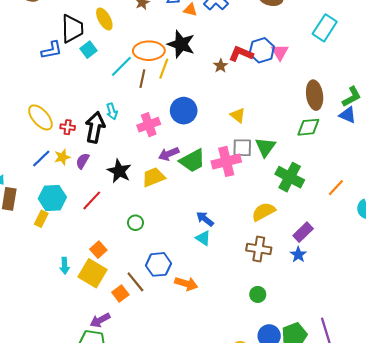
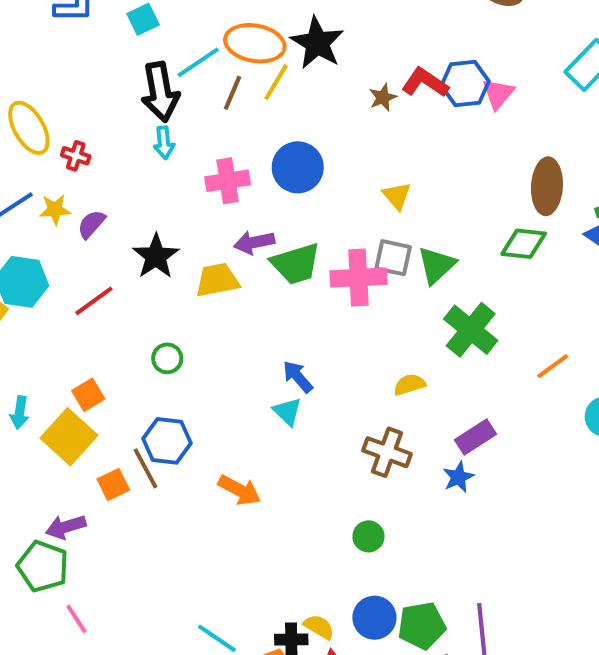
black arrow: (95, 127) -> (160, 92), moved, turned 148
yellow semicircle: (264, 212) -> (410, 385), size x0.7
blue hexagon: (158, 264) -> (167, 441), moved

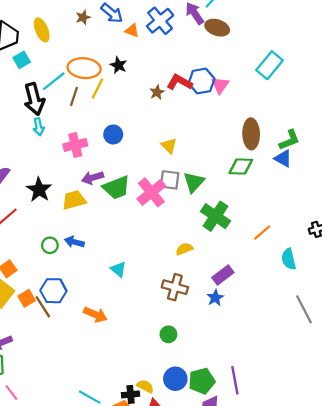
black star: (317, 43) -> (118, 65), size x0.6
blue circle: (298, 167) -> (113, 134), size x0.7
pink cross: (358, 278) -> (151, 192), turned -32
blue arrow: (298, 377) -> (74, 242), moved, turned -30
orange square: (113, 485) -> (27, 298), moved

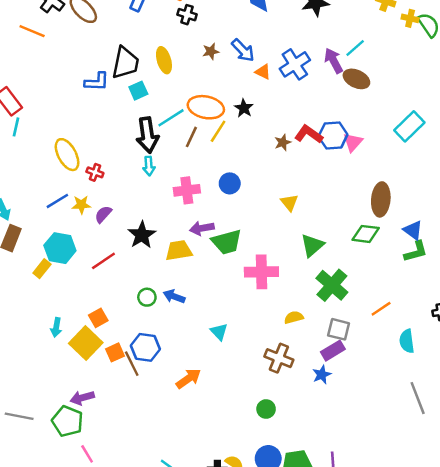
green L-shape: (289, 140) -> (416, 252), moved
gray square: (170, 180) -> (339, 329), moved
pink cross: (151, 192) -> (261, 272), moved, turned 32
orange arrow: (95, 315) -> (188, 379), turned -65

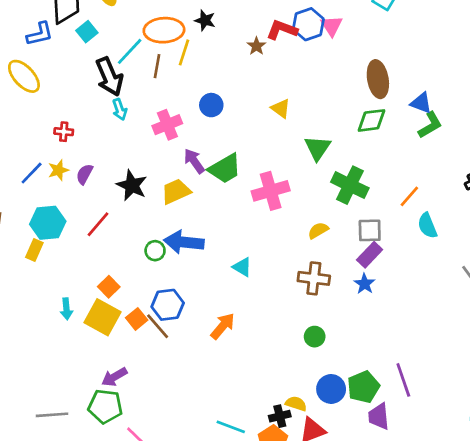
yellow ellipse: (67, 155) -> (24, 76), moved
purple arrow: (202, 228) -> (194, 161), turned 80
blue arrow: (174, 296) -> (184, 242), size x1.6
cyan semicircle: (407, 341) -> (427, 226), moved

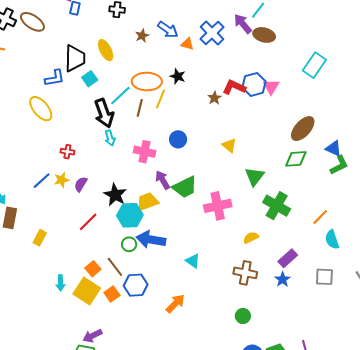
brown ellipse: (378, 79) -> (303, 129), turned 48
pink cross: (167, 125) -> (145, 152), turned 30
cyan hexagon: (48, 223) -> (130, 215), moved
gray square: (370, 230) -> (324, 277), moved
brown line: (158, 326) -> (115, 267), moved

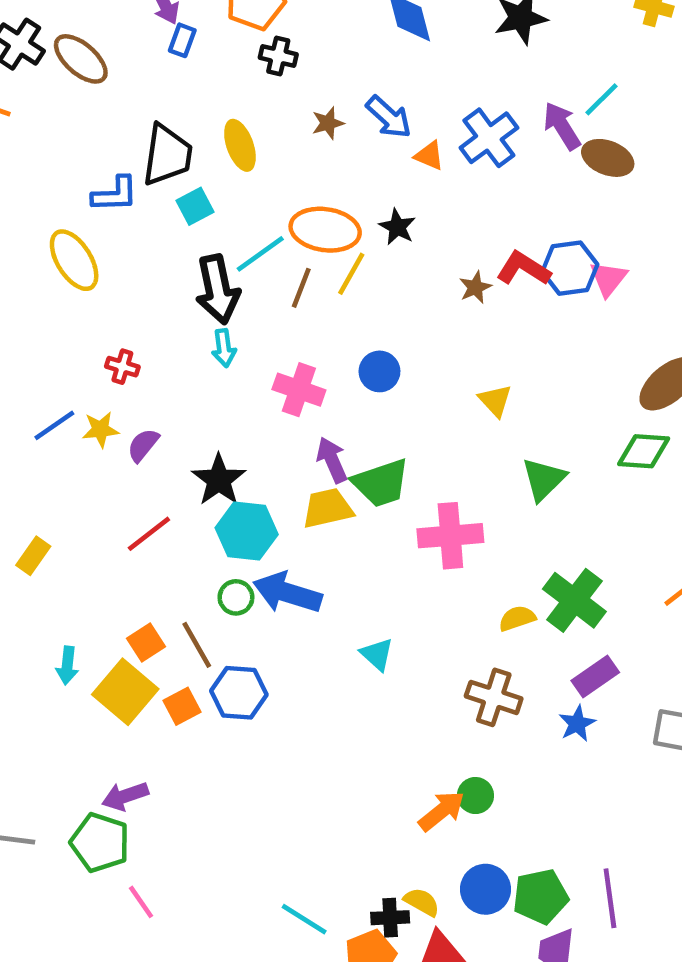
yellow trapezoid: (147, 202) -> (328, 508), moved
green cross: (277, 206) -> (574, 600), moved
orange arrow: (175, 304) -> (442, 811), moved

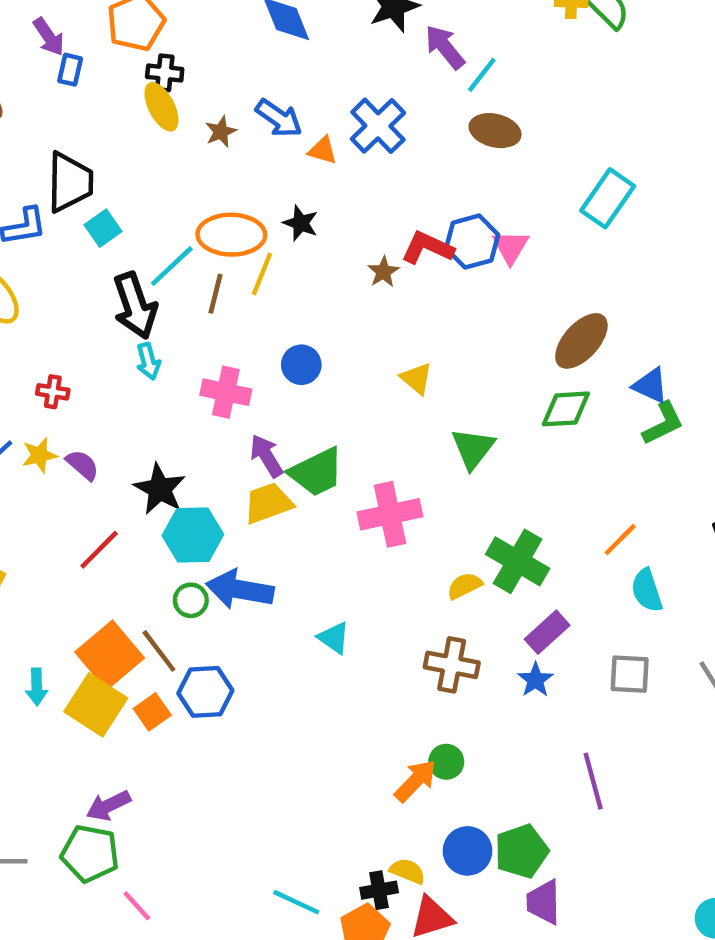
purple arrow: (562, 126) -> (445, 47), moved
yellow ellipse: (240, 145) -> (161, 107), moved
purple semicircle: (143, 445) -> (82, 465), turned 99
orange square: (146, 643) -> (110, 655), size x1.8
purple line: (610, 898) -> (593, 781), moved

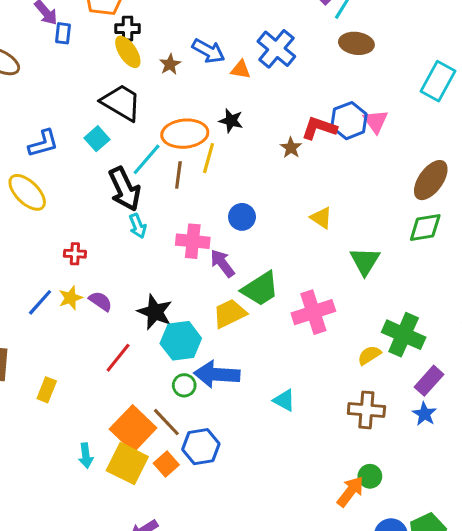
black trapezoid: (70, 182) -> (121, 103), moved, turned -54
purple arrow: (266, 456) -> (222, 263), moved

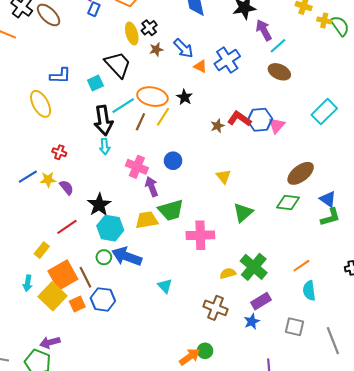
black cross: (128, 29) -> (149, 28), moved, turned 35
yellow rectangle: (47, 390) -> (42, 250), moved

